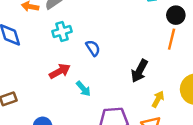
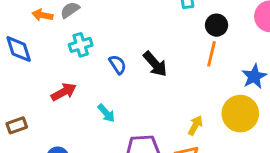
red arrow: (60, 71) -> (64, 92), moved
black arrow: (139, 71) -> (155, 64), moved, turned -70

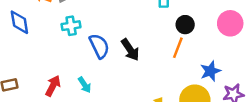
blue semicircle: (118, 64) -> (99, 46), size x1.5
red arrow: (64, 92) -> (53, 86), moved, turned -42

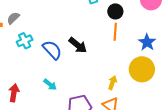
red arrow: (53, 86) -> (14, 93), moved

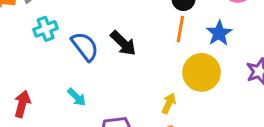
blue star: (147, 42) -> (219, 33), moved
yellow circle: (142, 69) -> (202, 72), moved

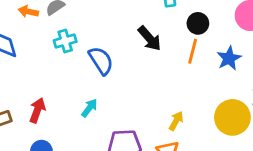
black arrow: (123, 43) -> (150, 38), moved
yellow circle: (202, 72) -> (232, 117), moved
cyan arrow: (77, 97) -> (89, 108), turned -102

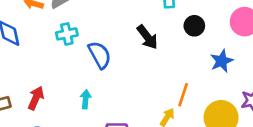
orange line: (193, 51) -> (183, 95), moved
cyan arrow: (89, 108) -> (86, 99), turned -36

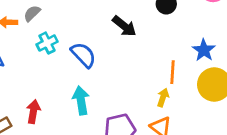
blue star: (222, 61) -> (204, 50), moved
cyan arrow: (86, 99) -> (81, 100), size x1.5

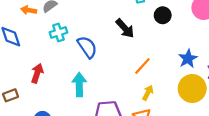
orange line: (172, 72) -> (142, 66), moved, turned 30
red arrow: (33, 112) -> (37, 73), moved

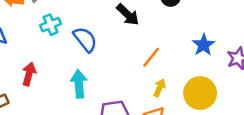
yellow circle: (192, 89) -> (200, 93), moved

